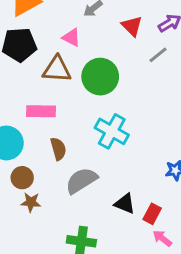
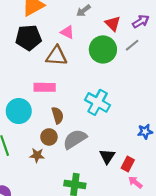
green circle: (100, 77) -> (103, 49), moved
brown circle: (22, 178) -> (49, 137), moved
black triangle: (125, 204) -> (107, 156), turned 42

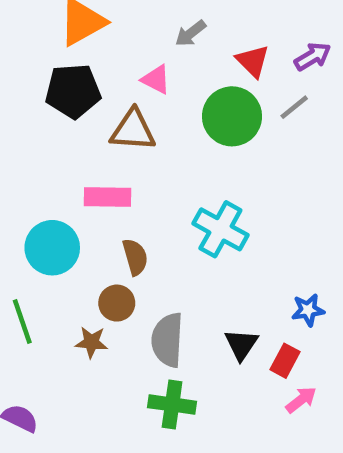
blue star: (145, 132) -> (308, 310), moved
gray semicircle: (75, 139) -> (167, 340), moved, turned -55
pink arrow: (135, 182) -> (301, 400), turned 104

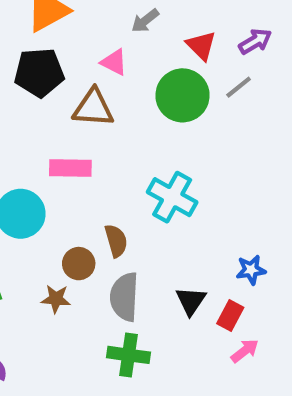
brown semicircle: (135, 257) -> (116, 241), moved

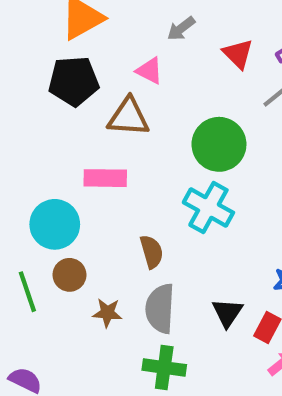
green circle: (182, 95) -> (219, 144), moved
brown circle: (79, 264) -> (69, 275), moved
brown star: (56, 299) -> (107, 313), moved

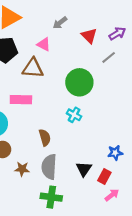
cyan cross: (208, 207) -> (74, 115), size x0.6

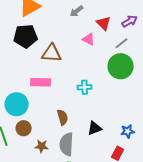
pink triangle: (44, 44) -> (89, 39), moved
green circle: (79, 82) -> (121, 66), moved
cyan cross: (74, 115) -> (85, 87), moved, turned -32
black triangle: (84, 169) -> (95, 128), moved, turned 35

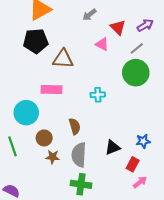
brown circle: (24, 128) -> (44, 138), moved
black triangle: (95, 128) -> (113, 147), moved

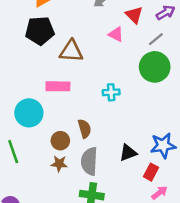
brown circle: (44, 138) -> (60, 141), moved
blue star: (143, 141) -> (163, 146), size x1.5

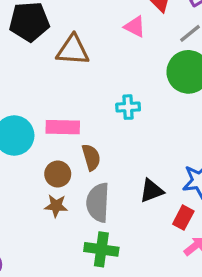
pink rectangle: (58, 86) -> (63, 127), moved

